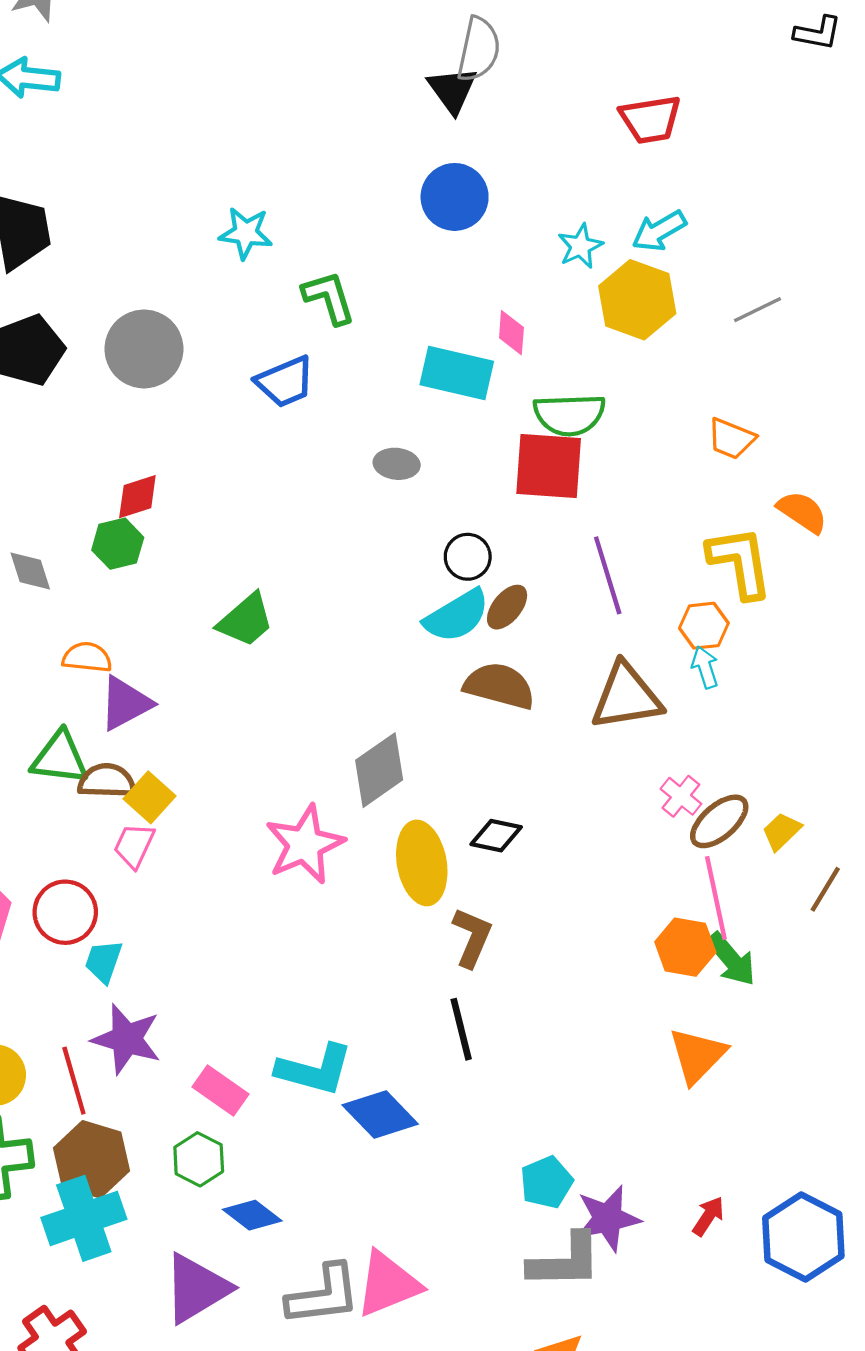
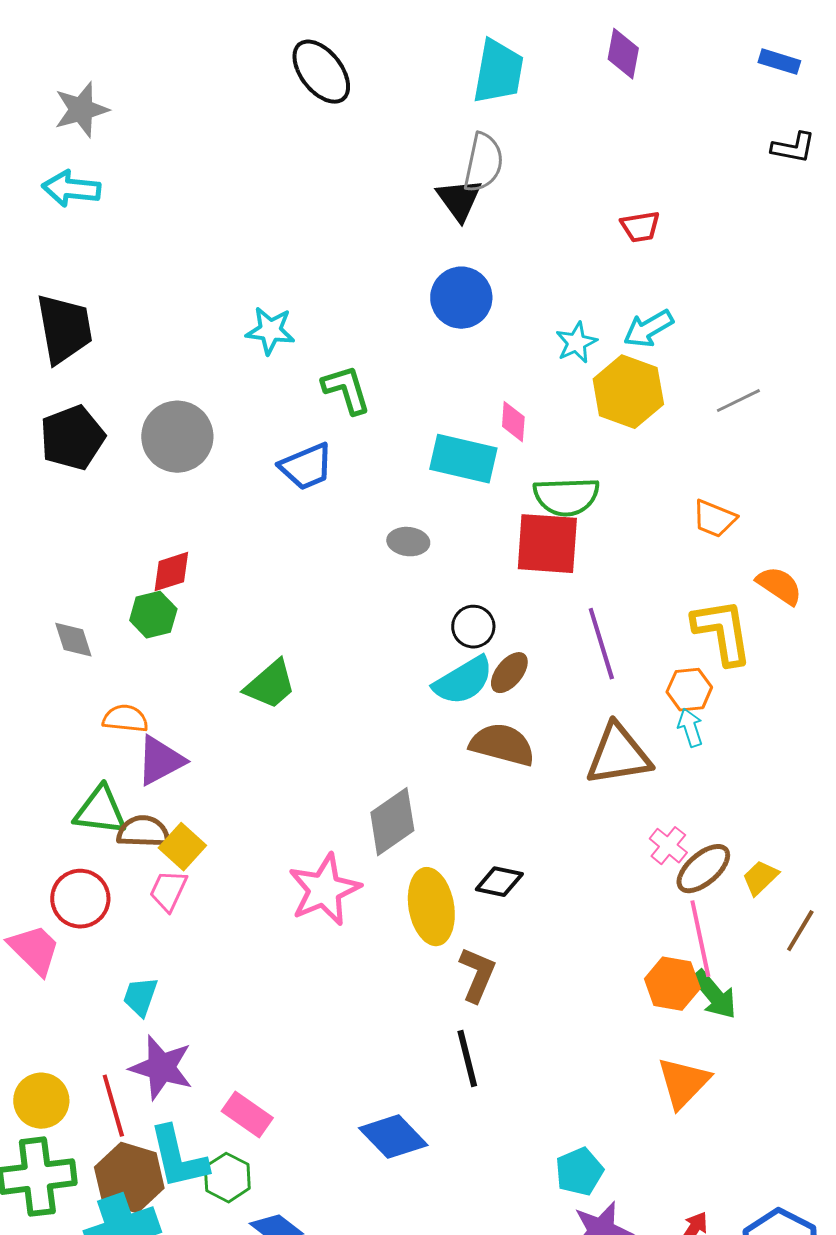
red trapezoid: (650, 119) -> (640, 227), size x0.7
red circle: (65, 912) -> (80, 899), moved
cyan L-shape: (315, 1070) -> (178, 1158), moved, turned 62
cyan pentagon: (546, 1182) -> (579, 1172), moved

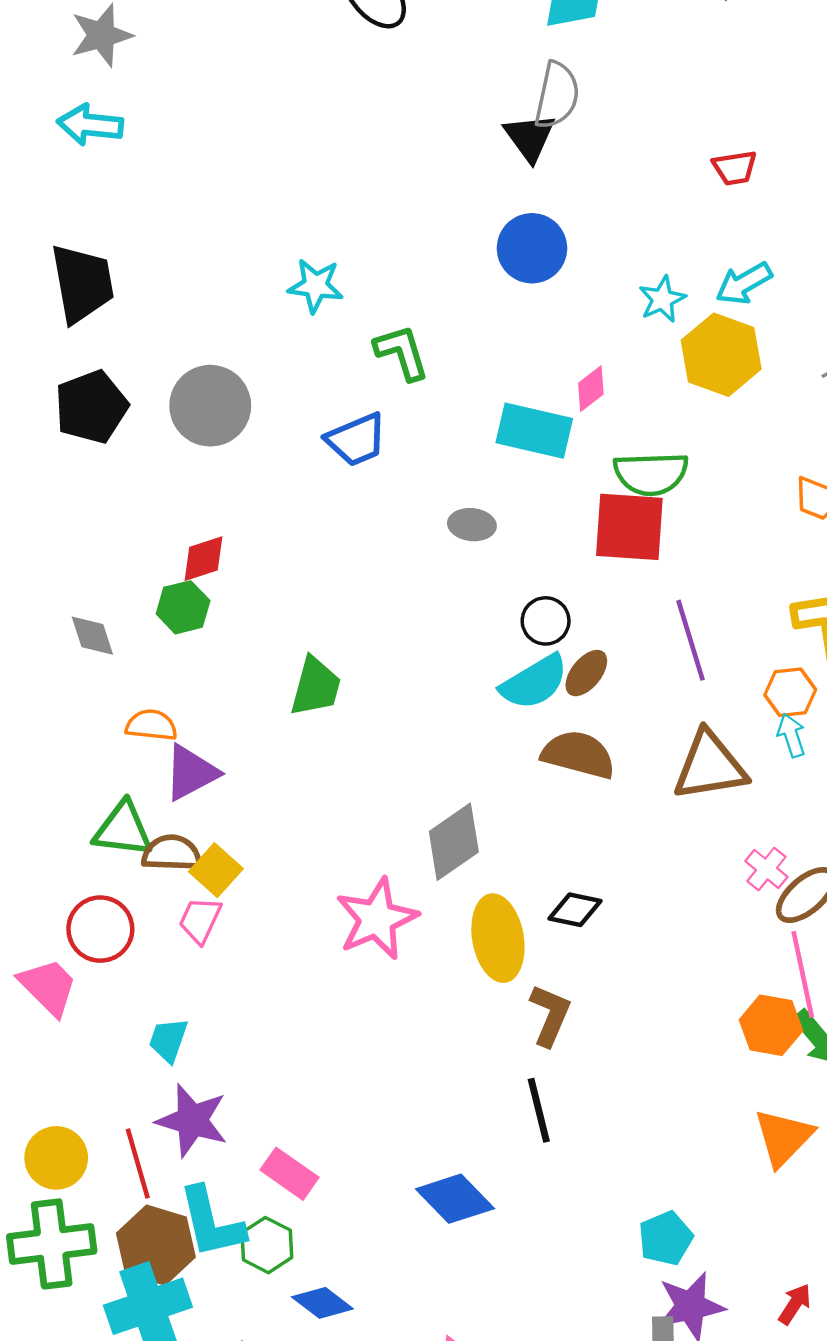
pink diamond: (513, 422) -> (591, 389), turned 48
green trapezoid: (270, 685) -> (316, 687), turned -34

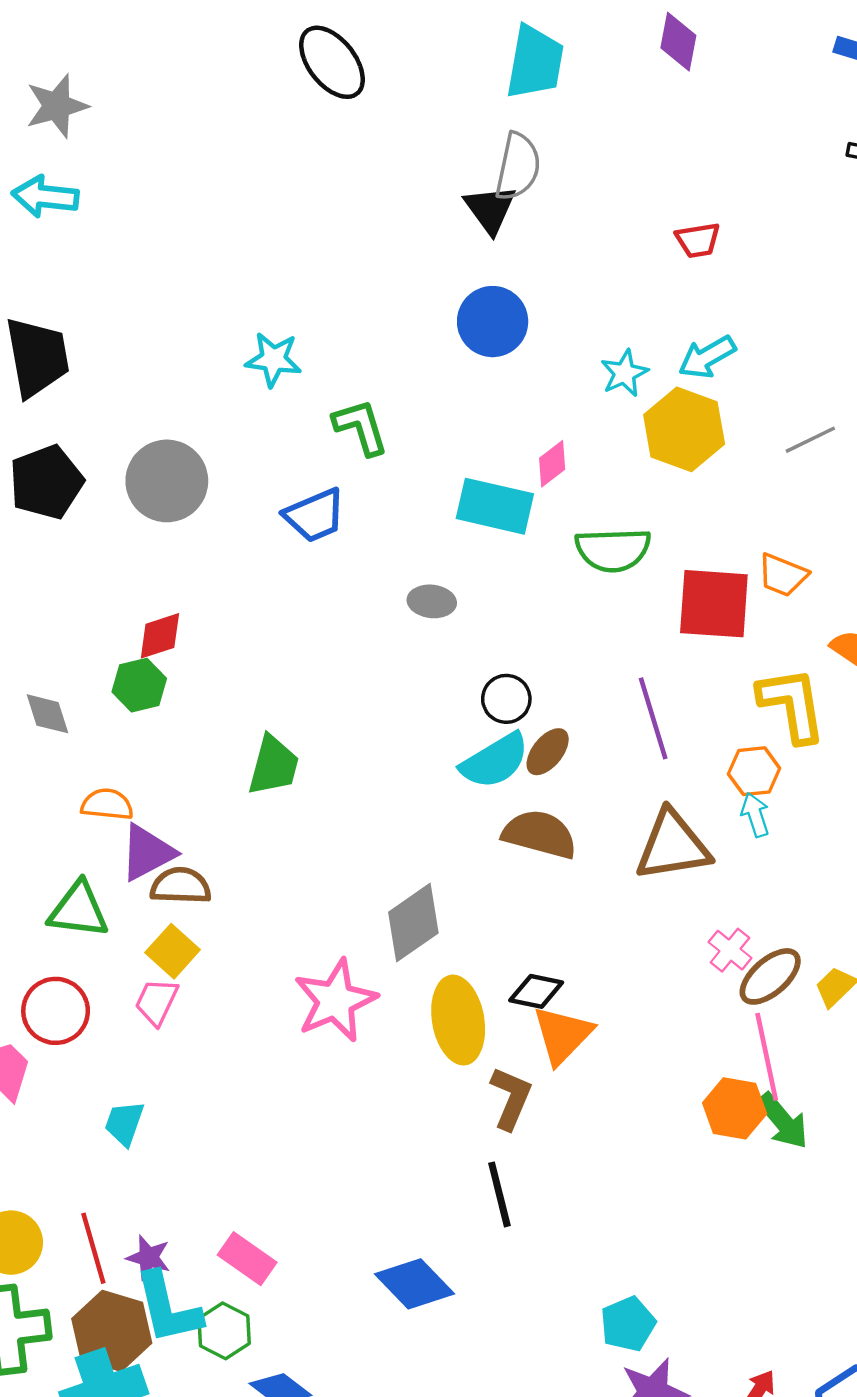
red square: (629, 527) -> (714, 604), moved
brown semicircle: (172, 853) -> (181, 886), moved
purple star: (192, 1120) -> (148, 1257), moved, size x0.6
orange triangle: (783, 1137) -> (563, 1035), moved

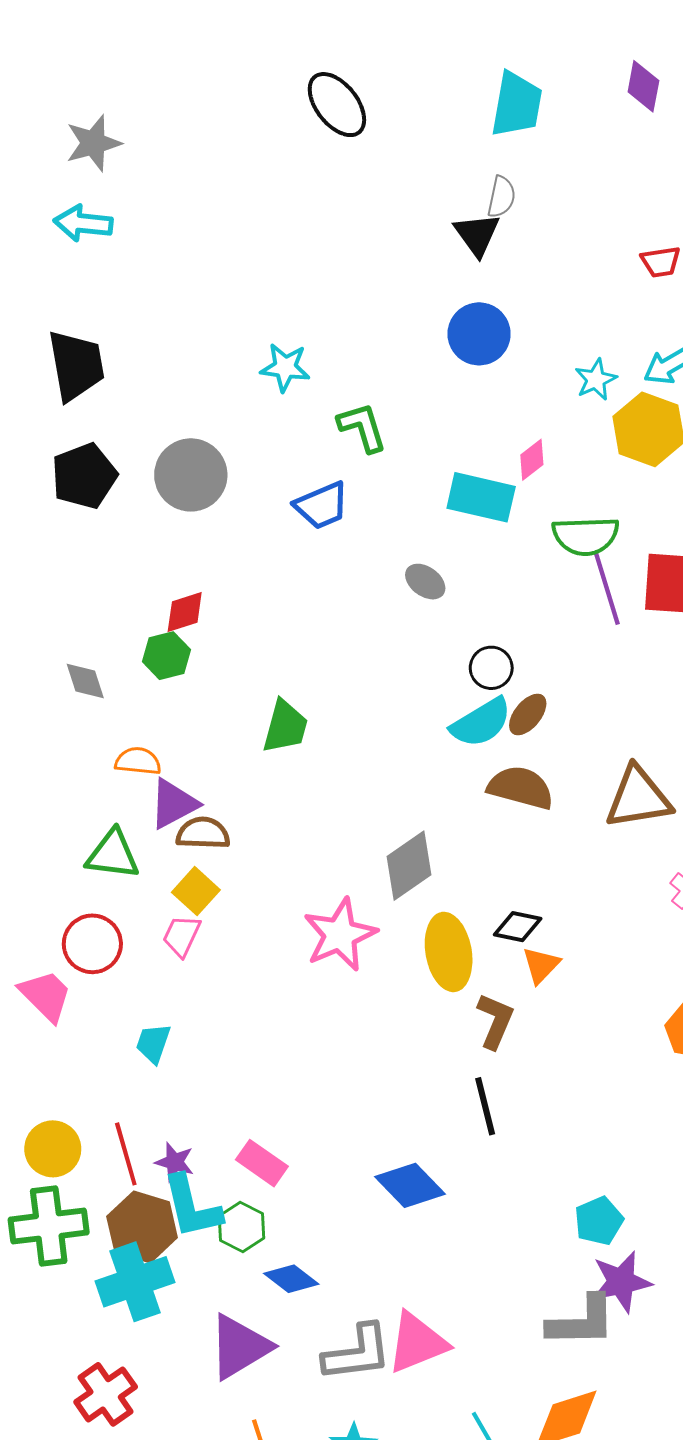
gray semicircle: (518, 167) -> (501, 197), size x0.7
gray ellipse: (432, 601) -> (425, 582), turned 30
purple line: (653, 718) -> (607, 589), moved
orange triangle: (563, 1035) -> (541, 965), size x0.7

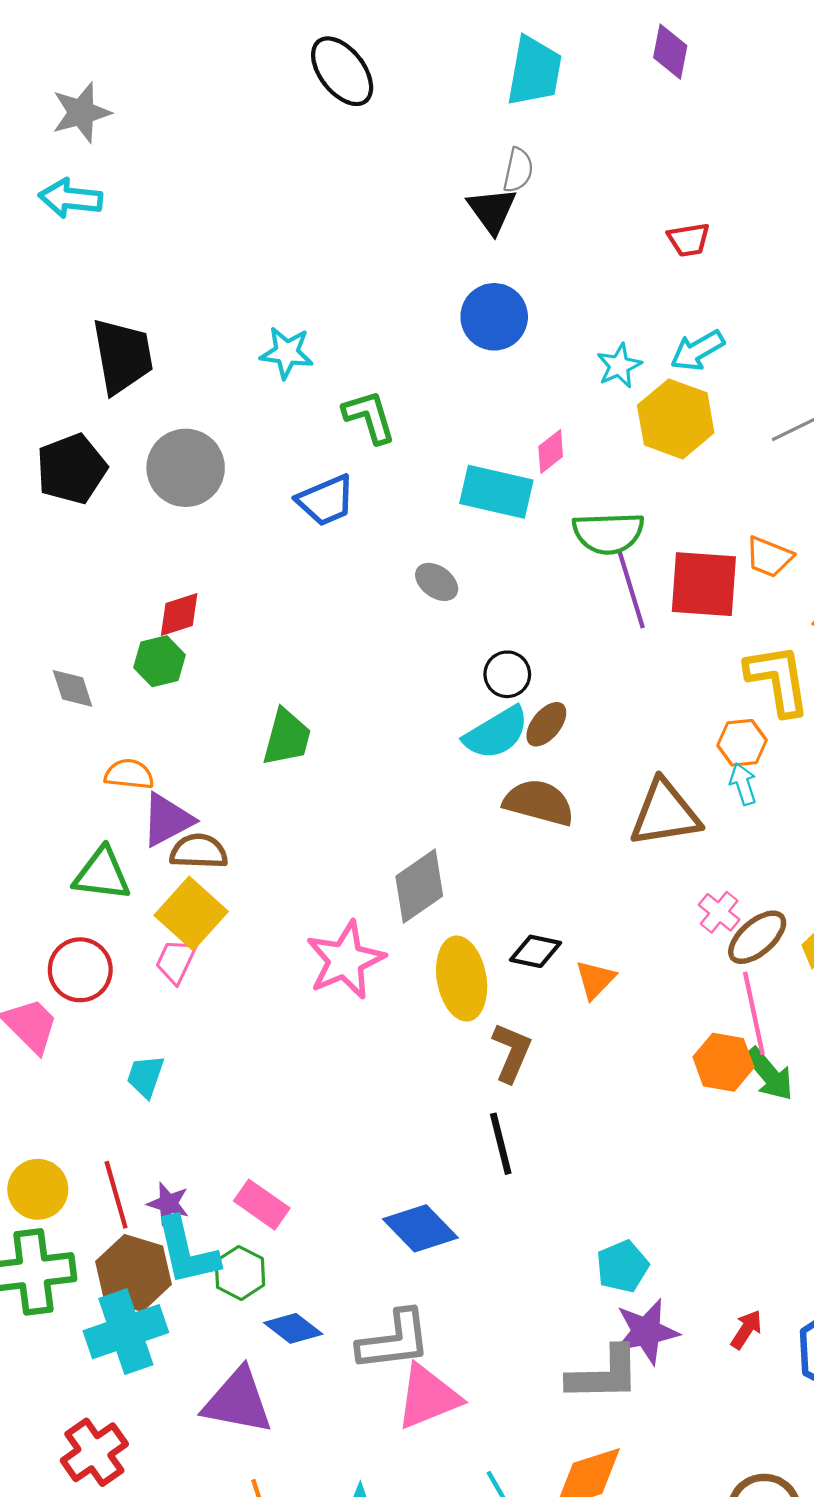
black trapezoid: (76, 365) -> (123, 356), moved
yellow square: (196, 891) -> (191, 913), size x1.4
orange triangle: (541, 965) -> (595, 980), moved
purple triangle: (240, 1347) -> (238, 1401), turned 42
gray L-shape: (357, 1353) -> (394, 1340), moved

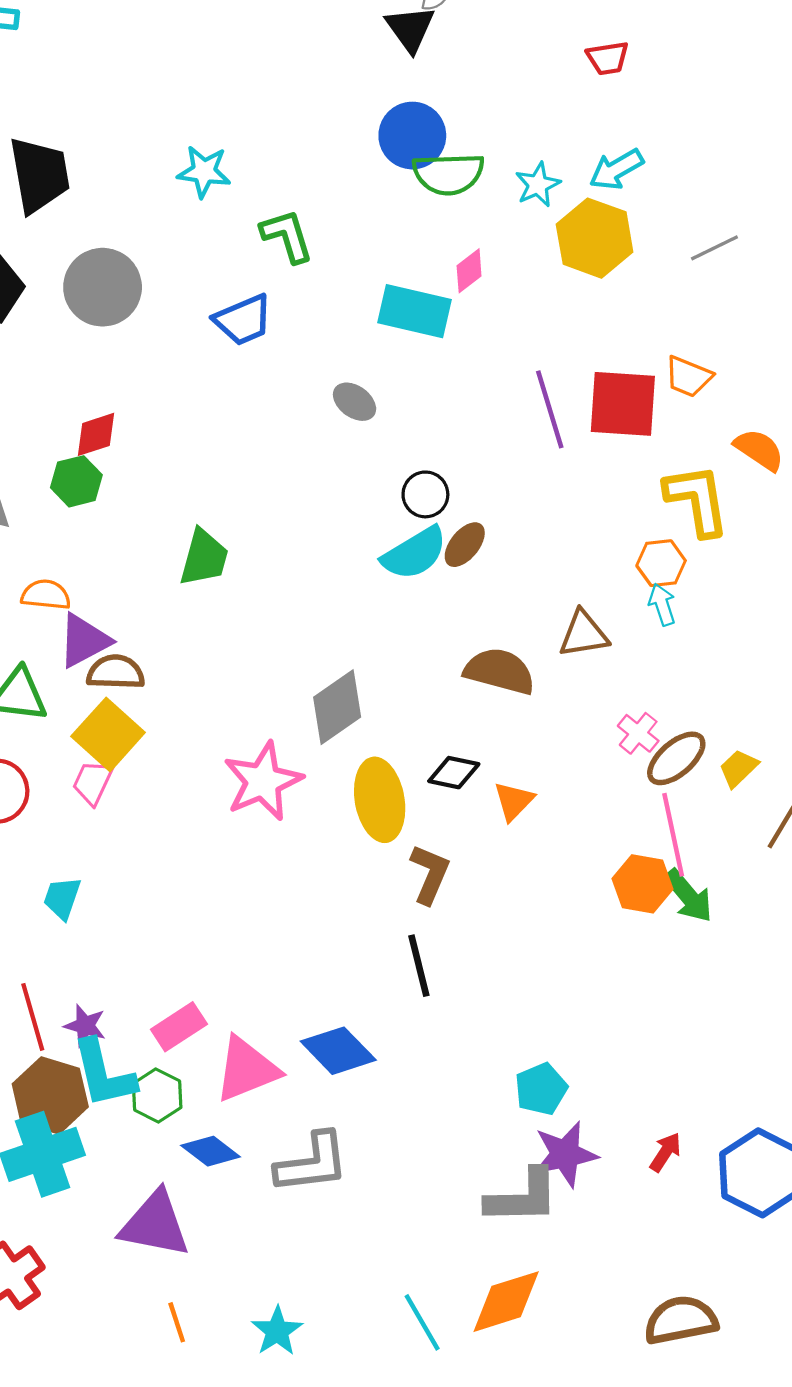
green semicircle: (608, 533) -> (448, 174), moved
brown semicircle: (539, 802) -> (500, 671), moved
brown triangle: (665, 813) -> (584, 634), size x0.7
pink rectangle: (262, 1205) -> (179, 1027), turned -68
pink triangle: (428, 1397) -> (247, 1069), moved

